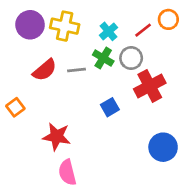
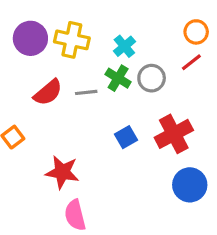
red line: (143, 30) -> (191, 62), moved
red cross: (150, 86) -> (174, 134), moved

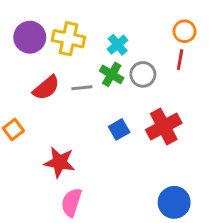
red line: (191, 62) -> (180, 60), turned -42
blue circle: (190, 185) -> (174, 202), moved
pink semicircle: (75, 215) -> (71, 202), turned 32

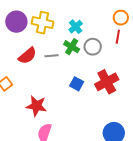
blue square: (119, 129) -> (77, 84), turned -32

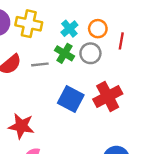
orange circle: (121, 18) -> (98, 29), moved
blue square: (77, 84) -> (71, 99), size x1.5

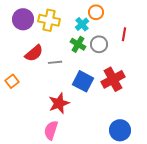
orange circle: (98, 29) -> (96, 12), moved
gray line: (40, 64) -> (55, 62), moved
red star: (21, 126) -> (59, 103), moved, turned -30

